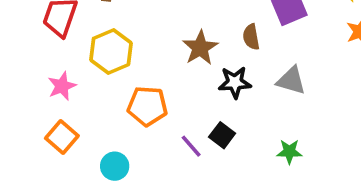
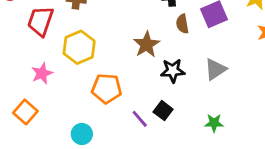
brown semicircle: (251, 37) -> (182, 24), moved
gray triangle: (291, 81) -> (215, 69), turned -50
orange square: (62, 137) -> (25, 112), moved

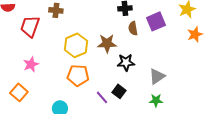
brown star: (147, 44) -> (107, 43), turned 30
yellow hexagon: (79, 47) -> (76, 45), moved
gray triangle: (215, 69) -> (157, 76), moved

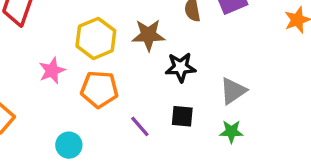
pink star: (31, 64) -> (52, 71), moved
black square: (119, 91) -> (182, 116), moved, turned -32

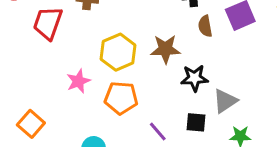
gray triangle: (233, 91) -> (225, 101), moved

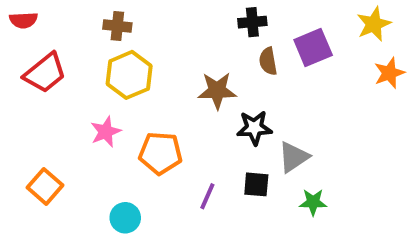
red trapezoid: (48, 23) -> (45, 73), moved, turned -148
yellow hexagon: (118, 52) -> (129, 75), moved
purple line: (158, 132) -> (207, 196), turned 65

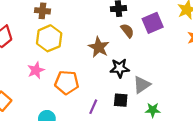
brown semicircle: (268, 61) -> (127, 31), turned 152
brown star: (217, 91) -> (99, 47), turned 30

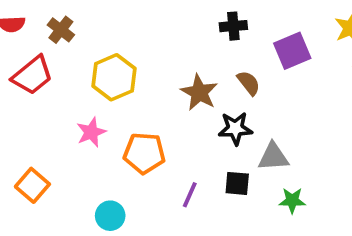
brown cross: (42, 11) -> (61, 30), moved, turned 32
brown semicircle: (127, 31) -> (249, 83), moved
gray triangle: (142, 85) -> (273, 157), turned 30

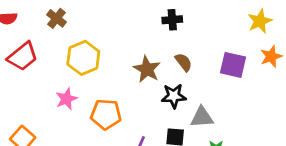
brown cross: (61, 30) -> (57, 18), moved
purple square: (292, 51) -> (233, 65), moved, turned 36

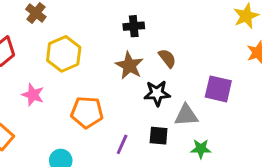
black cross: (172, 20) -> (134, 26), moved
purple square: (233, 65) -> (218, 89), moved
pink star: (66, 99) -> (33, 95), moved, turned -30

